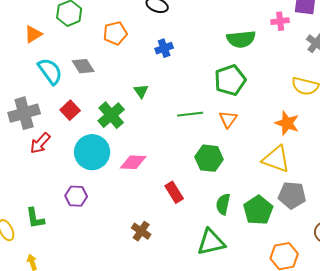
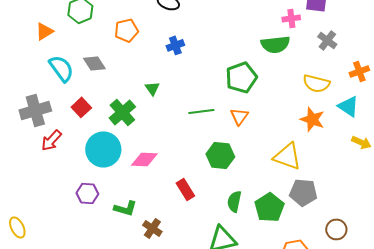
green semicircle: (241, 39) -> (275, 44), moved
orange star: (287, 123) -> (312, 119), moved
green L-shape: (35, 218) -> (125, 208), moved, turned -65

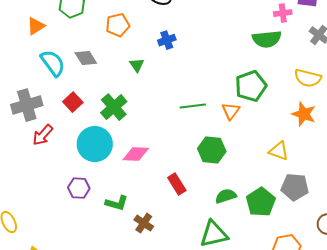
green pentagon: (241, 77) -> (251, 86), moved
green triangle: (152, 88) -> (137, 65), moved
yellow triangle: (287, 156) -> (279, 151), size x0.7
green semicircle: (234, 201) -> (226, 196), turned 60

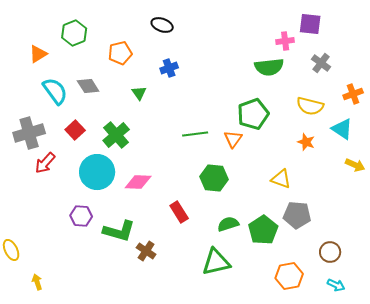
orange star: (304, 114) -> (306, 142), size x0.7
green L-shape: (117, 203) -> (119, 231), size x1.4

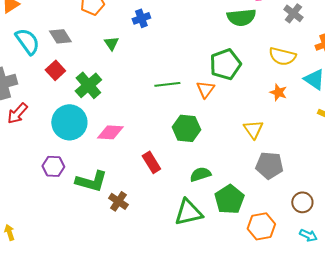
red square: (75, 130) -> (55, 70), moved
yellow triangle: (281, 179) -> (253, 129), turned 35
green pentagon: (263, 230) -> (229, 199), moved

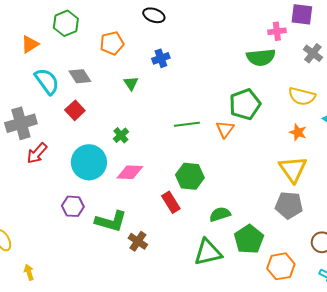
green cross: (88, 85) -> (121, 135), moved, size x0.6
green hexagon: (186, 128) -> (190, 176), moved
yellow triangle: (253, 129) -> (293, 169), moved, size x1.4

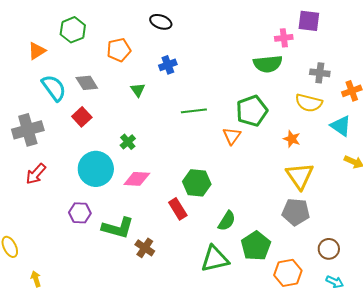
gray cross: (313, 53) -> (320, 73), moved, turned -30
green line: (187, 124) -> (194, 111), moved
orange star: (298, 132) -> (292, 139), moved
red arrow: (37, 153) -> (36, 174), moved
green semicircle: (220, 214) -> (227, 221), turned 140

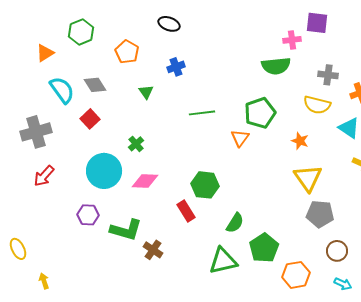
orange pentagon: (119, 50) -> (127, 52), turned -30
gray pentagon: (296, 212) -> (320, 214), moved

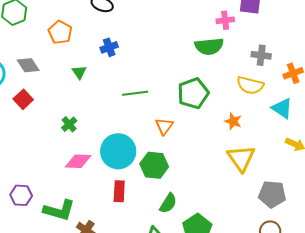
orange triangle: (240, 138) -> (164, 126), moved
cyan circle: (104, 171) -> (118, 151), moved
green hexagon: (205, 185) -> (154, 165), moved
red rectangle: (186, 211) -> (119, 191), turned 35
gray pentagon: (320, 214) -> (272, 194), moved

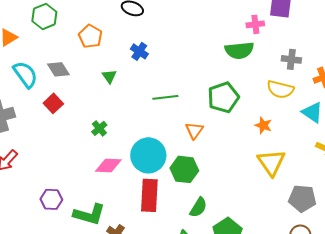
blue cross: (109, 47) -> (139, 51), turned -36
red rectangle: (119, 191) -> (149, 195), size x1.5

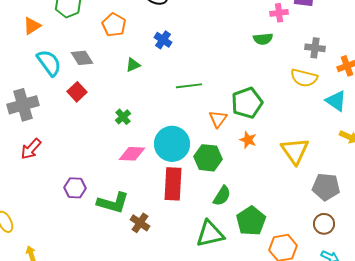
green semicircle: (239, 50) -> (263, 39), size x0.7
green triangle: (109, 76) -> (133, 65), turned 42
green pentagon: (223, 97) -> (247, 103), moved
orange star: (263, 125) -> (248, 140), moved

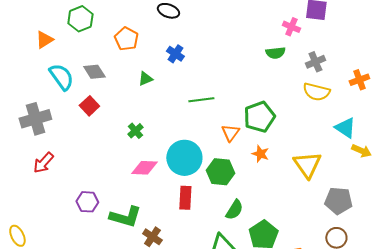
pink cross: (279, 13) -> (291, 27), turned 30
gray cross: (315, 48) -> (315, 62), moved, turned -30
cyan triangle: (336, 101) -> (345, 128), moved
red rectangle: (173, 184) -> (185, 198), size x0.7

